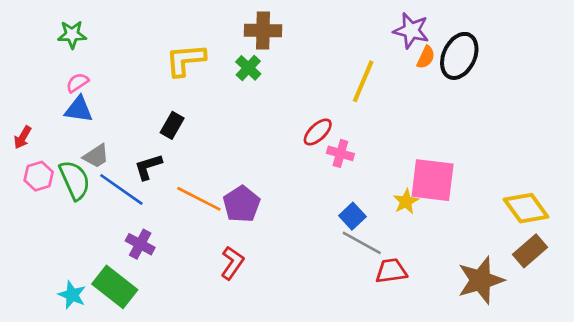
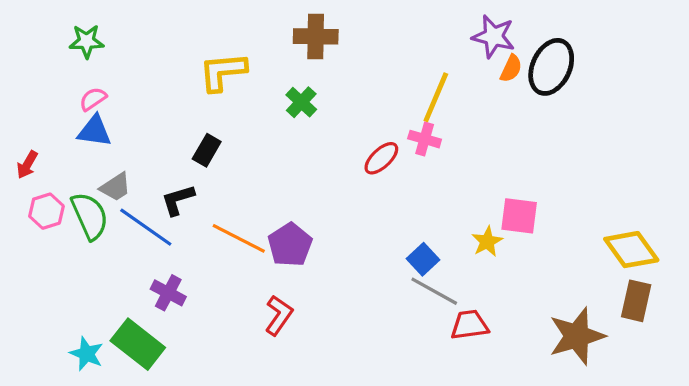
green cross: (248, 68) -> (301, 102), moved
pink cross: (340, 153) -> (425, 139), moved
pink square: (433, 180) -> (519, 216), size x0.7
brown rectangle: (530, 251) -> (636, 301), turned -36

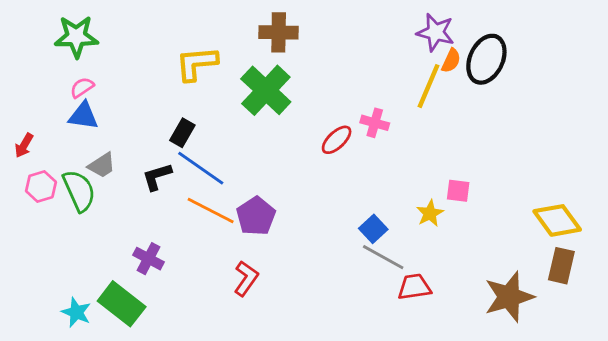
green star: (87, 41) -> (76, 37), size x1.4
yellow line: (436, 97) -> (428, 86), moved
green cross: (301, 102) -> (266, 90), size x1.8
pink square: (519, 216) -> (458, 191), size x0.7
blue line: (146, 227) -> (201, 168), moved

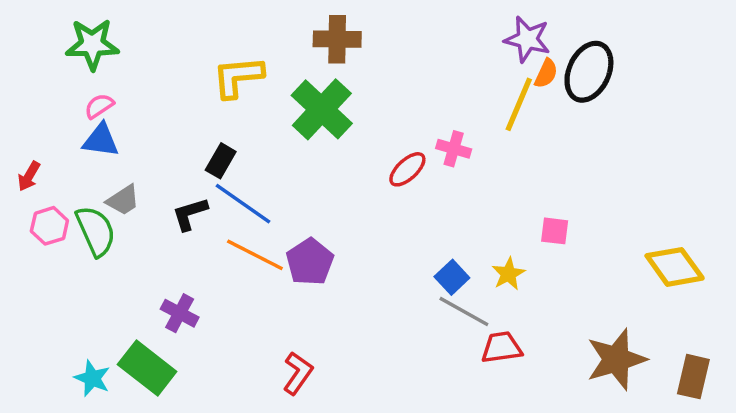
yellow star: (430, 213) -> (508, 274), moved
brown rectangle: (561, 266) -> (693, 377), moved
red L-shape: (246, 278) -> (298, 373), moved

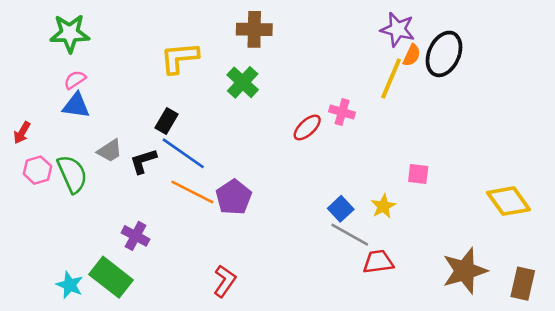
green cross: (322, 109) -> (243, 82), size x0.7
gray trapezoid: (123, 200) -> (110, 151), moved

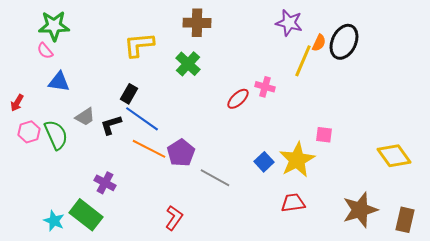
purple star: (398, 29) -> (289, 23), moved
pink semicircle: (75, 80) -> (45, 51), moved, turned -96
yellow star: (383, 206) -> (297, 160), size x1.8
gray line: (350, 235) -> (215, 178), moved

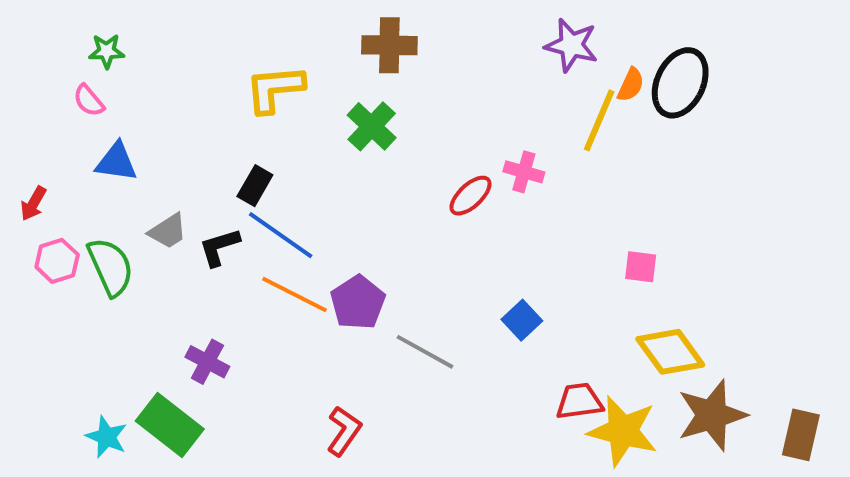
green star: (54, 26) -> (107, 51), size x0.6
yellow diamond: (394, 156) -> (670, 352), moved
yellow star: (297, 160) -> (623, 431), moved, turned -30

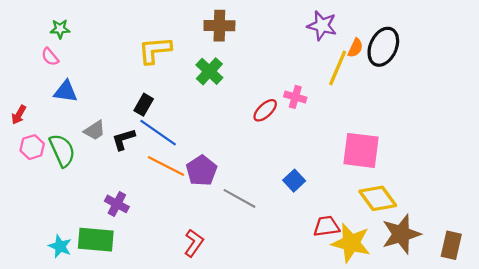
pink square: (641, 267) -> (361, 150), size x2.0
green rectangle: (170, 425) -> (96, 240), turned -33

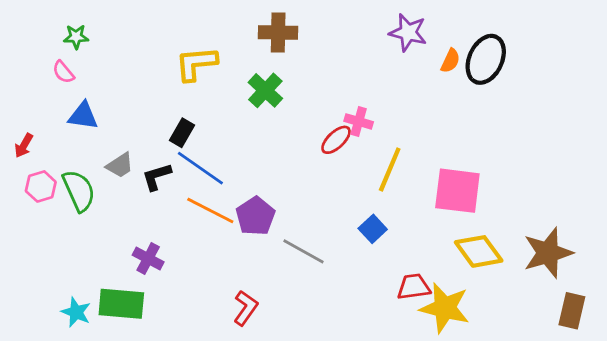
yellow line: (338, 68) -> (390, 170), moved
pink cross: (295, 97) -> (359, 121), moved
brown star: (401, 234) -> (548, 253), moved

